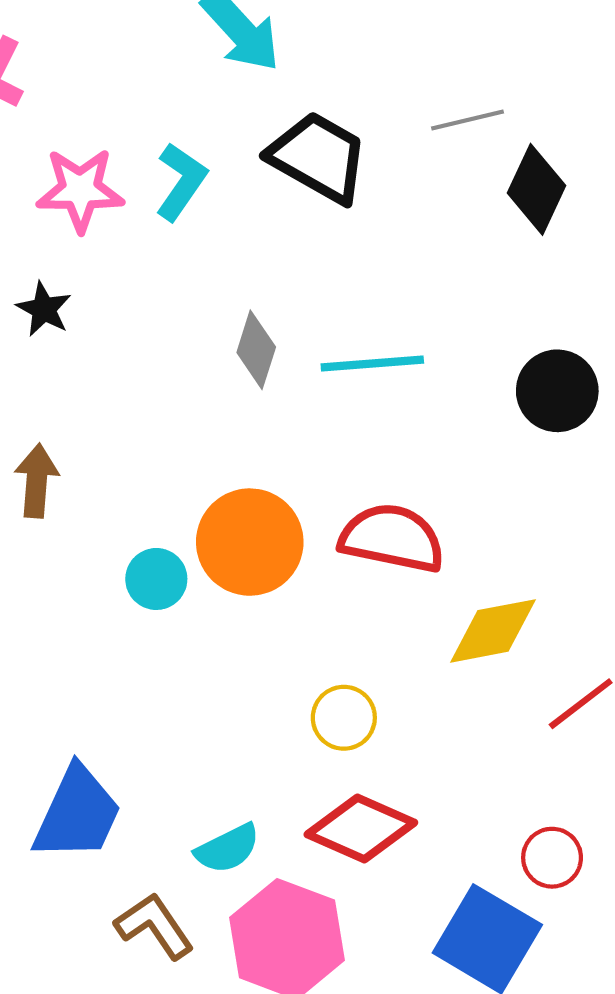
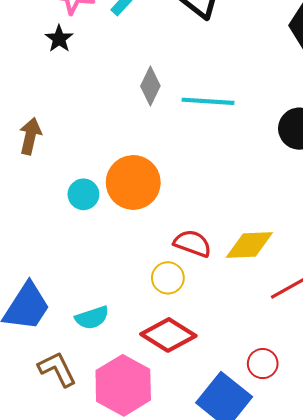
black star: (44, 309) -> (59, 39), moved
red semicircle: (392, 538) -> (193, 243), moved, size x0.7
cyan semicircle: (228, 849) -> (92, 318), moved

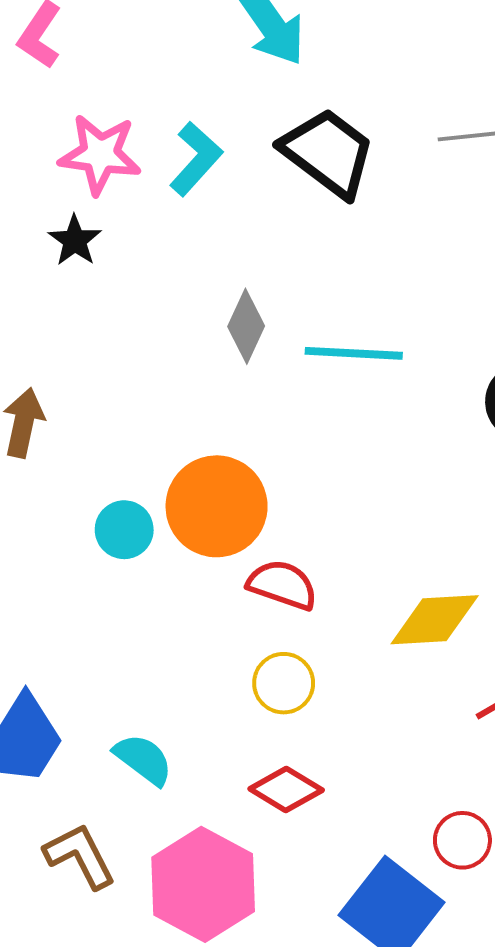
red semicircle: (193, 243) -> (282, 585), moved
cyan semicircle: (92, 318) -> (143, 759), turned -124
red diamond: (168, 335) -> (286, 789), size x0.7

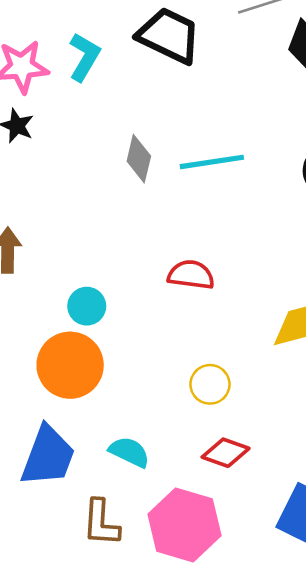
orange circle: (217, 506) -> (70, 365), moved
red semicircle: (282, 585) -> (191, 275), moved
brown L-shape: (80, 856) -> (101, 523), turned -138

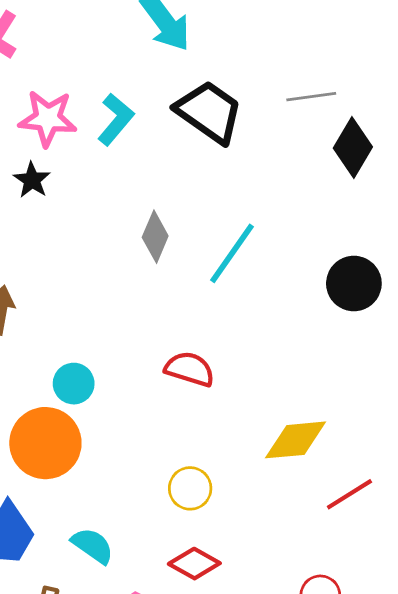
cyan line: (212, 162) -> (232, 253), turned -56

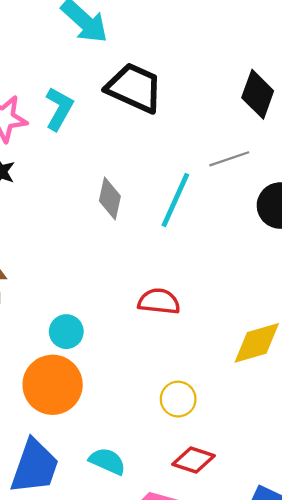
gray line: (311, 97) -> (229, 159), moved

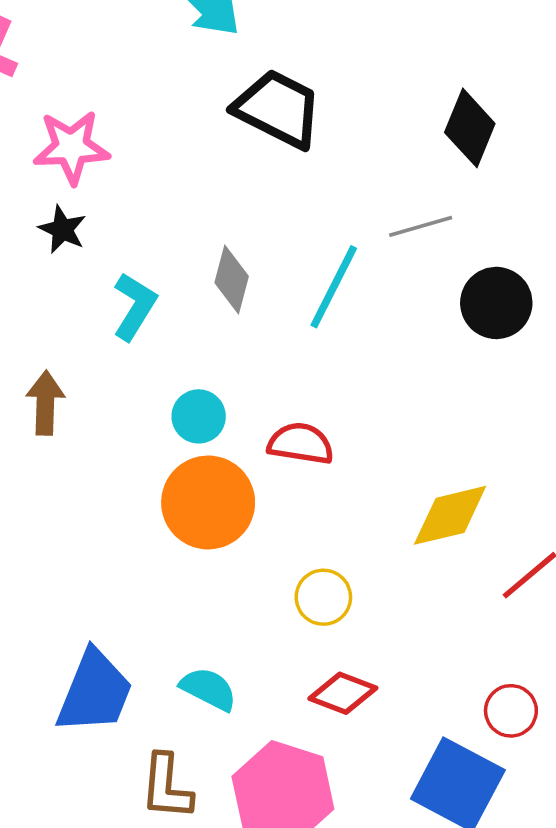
cyan L-shape: (59, 109) -> (134, 306), moved
cyan circle: (66, 332) -> (199, 416), moved
orange circle: (53, 385) -> (208, 502), moved

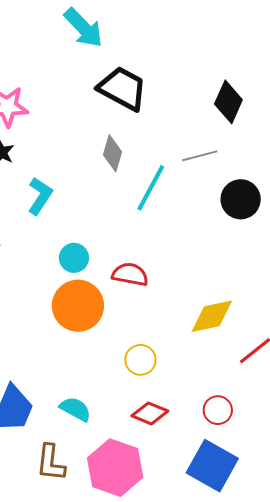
gray diamond: (232, 280) -> (112, 153), moved
red circle: (511, 711) -> (218, 410), moved

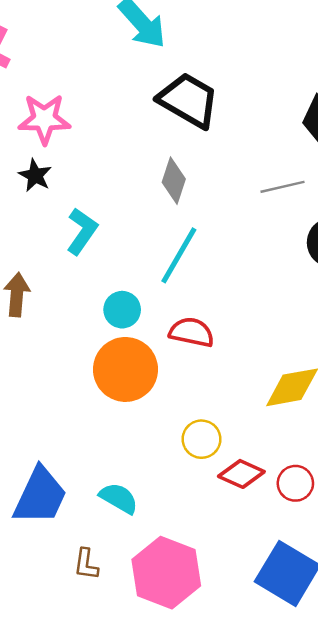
cyan line: (151, 188) -> (179, 255), moved
red circle: (218, 410) -> (295, 483), moved
red diamond: (150, 413) -> (241, 474), moved
brown L-shape: (51, 463) -> (86, 564), size x0.7

